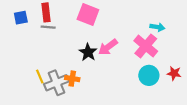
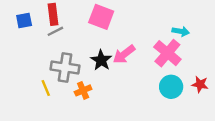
gray line: (48, 27) -> (55, 31), turned -32
orange cross: (72, 79) -> (83, 90), turned -32
gray cross: (56, 83) -> (65, 68), moved, turned 30

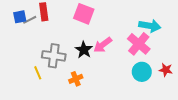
gray line: (55, 31) -> (30, 20), moved
cyan arrow: (181, 31) -> (150, 26), size x1.5
orange cross: (83, 90) -> (76, 79), moved

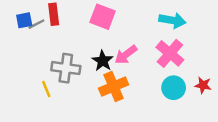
cyan arrow: (150, 26) -> (172, 20), moved
orange cross: (76, 79) -> (114, 86), moved, size x1.6

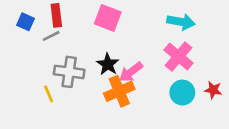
blue square: (24, 20) -> (25, 22), turned 35
gray line: (36, 24) -> (51, 36), moved
pink arrow: (126, 55) -> (131, 72), moved

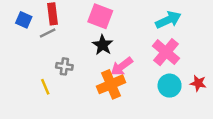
cyan arrow: (181, 22) -> (168, 20), turned -35
black star: (108, 64) -> (103, 45), moved
gray cross: (69, 72) -> (64, 66), size x0.6

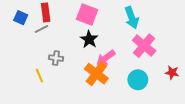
cyan arrow: (168, 20) -> (132, 18), moved, turned 95
orange cross: (111, 84) -> (96, 74), turned -30
cyan circle: (170, 86) -> (138, 80), moved

